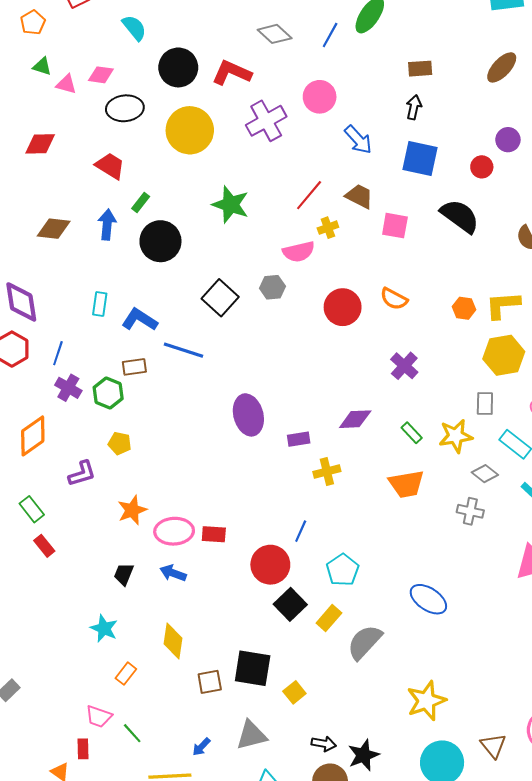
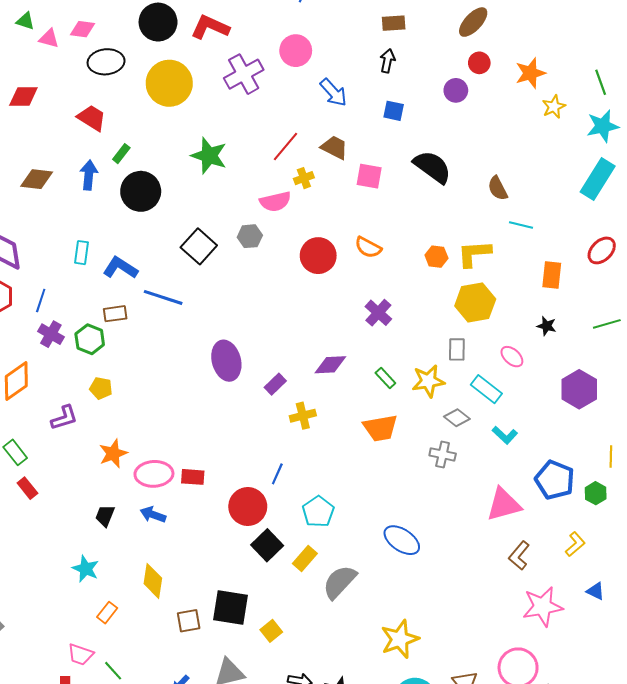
purple circle: (508, 140) -> (456, 90), moved
blue square: (420, 159) -> (394, 111), size x0.6
red circle: (482, 167) -> (479, 63), moved
purple rectangle: (299, 439) -> (275, 384), turned -35

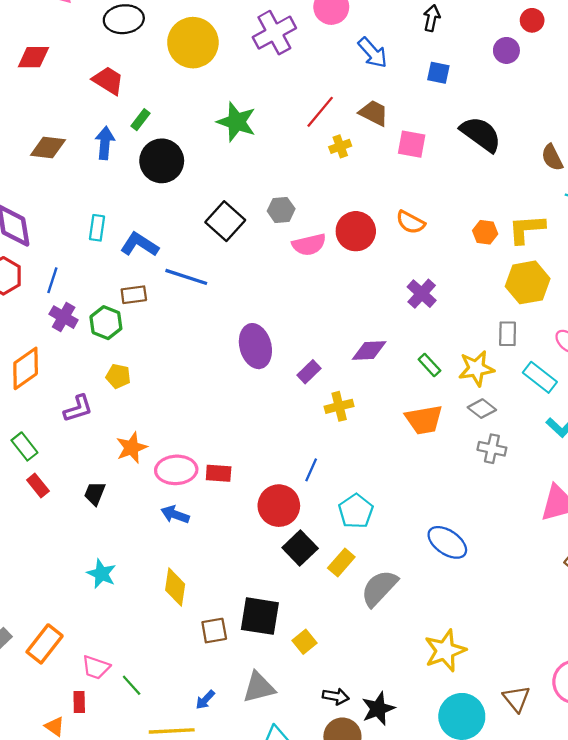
pink semicircle: (275, 202) -> (309, 245), moved
gray diamond: (457, 418) -> (482, 409), moved
black trapezoid: (105, 516) -> (95, 493), moved
orange rectangle: (107, 613) -> (45, 644), moved, size x1.6

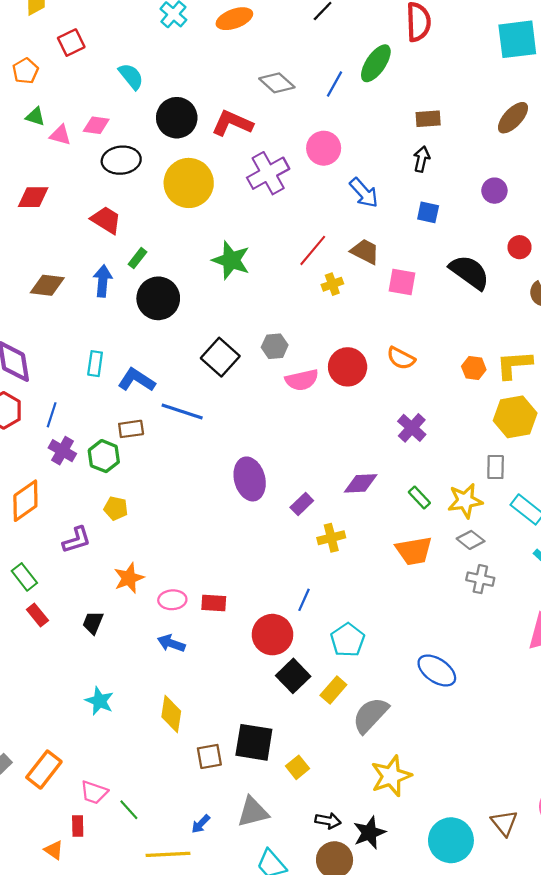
red circle: (532, 20) -> (520, 247), moved
pink ellipse: (176, 470) -> (172, 600), size x0.7
yellow star: (445, 651) -> (391, 776), moved

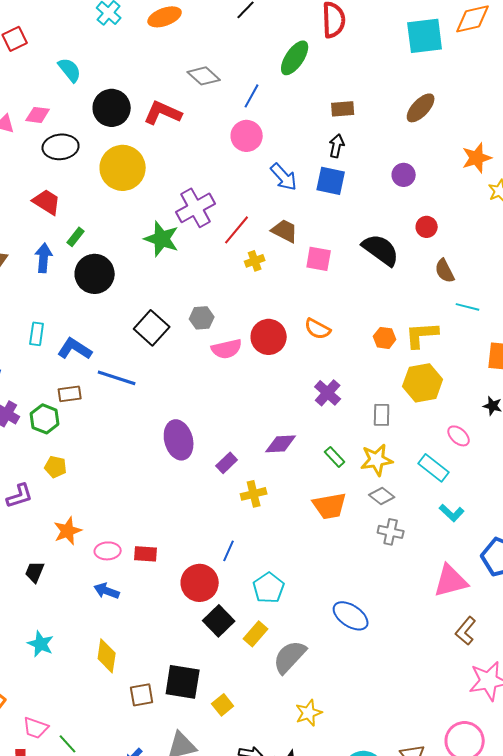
blue line: (335, 84) -> (252, 96), moved
purple cross: (268, 173) -> (196, 208), moved
blue square: (428, 212) -> (331, 181), moved, size x1.4
gray rectangle: (496, 467) -> (382, 415), moved
yellow star: (391, 776) -> (309, 713), size x0.7

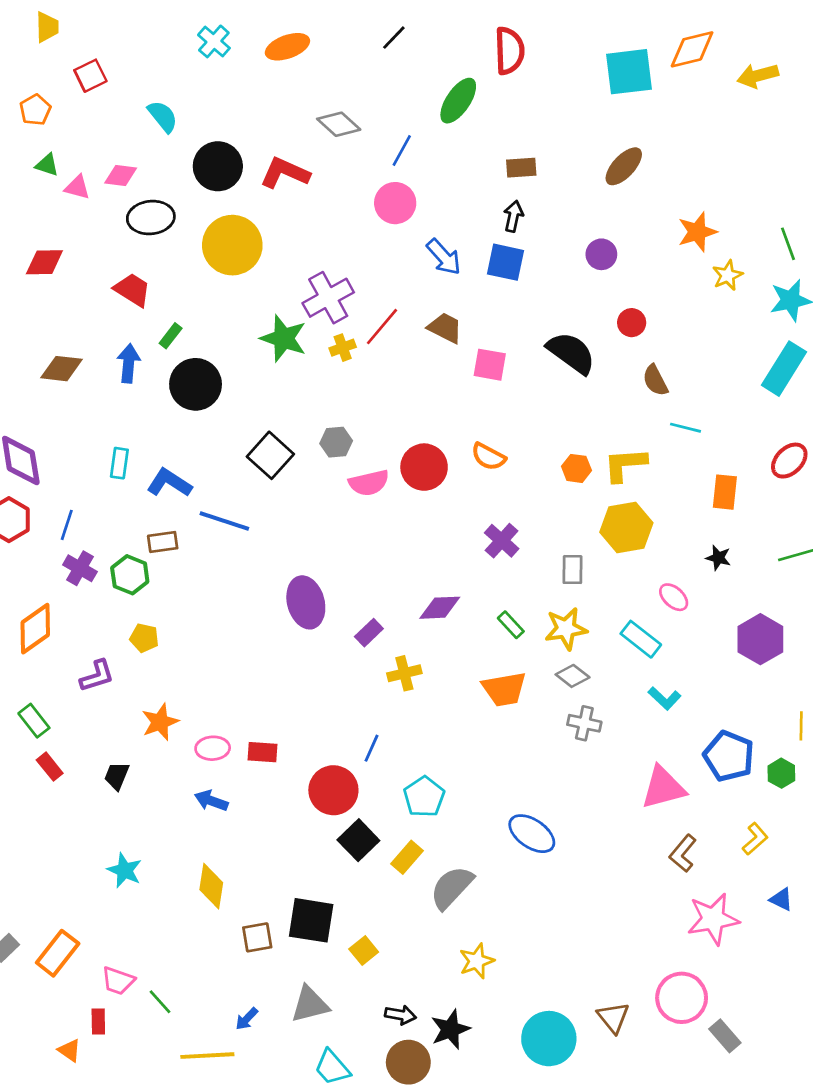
yellow cross: (255, 261) -> (343, 348), moved

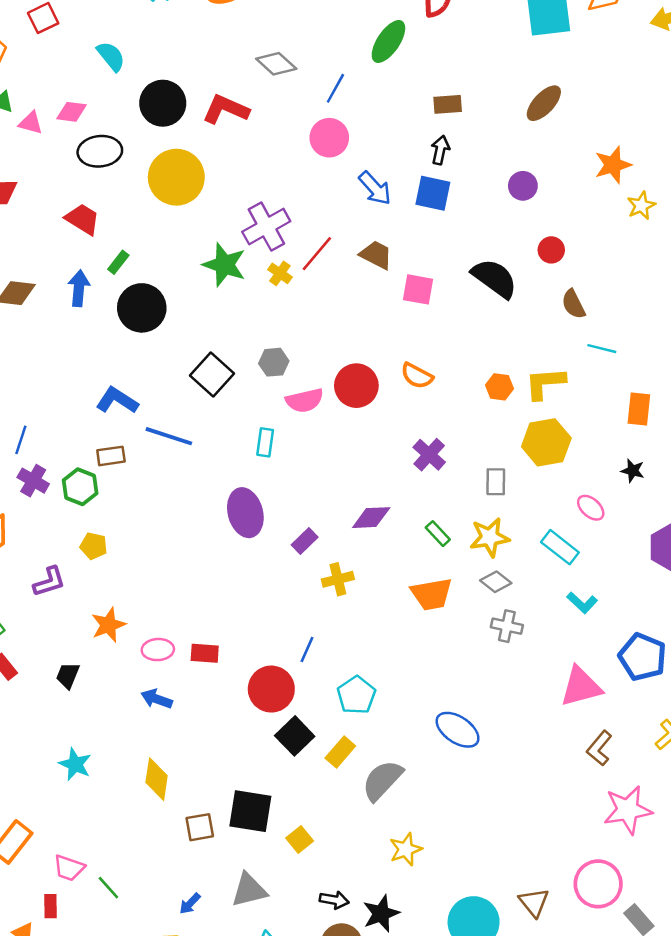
yellow cross: (343, 348) -> (280, 273), turned -35
cyan rectangle: (119, 463) -> (265, 442), moved

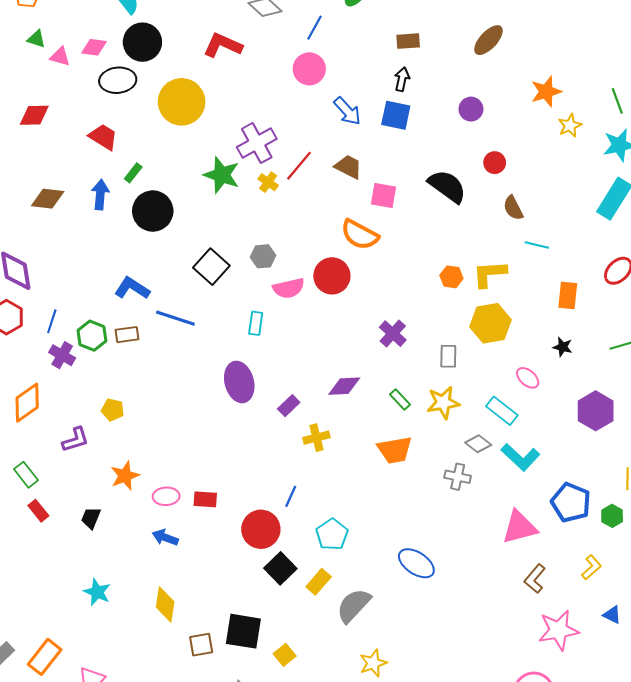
black circle: (163, 103) -> (142, 42), moved
orange semicircle: (417, 376) -> (360, 235), moved, size x1.4
green hexagon: (80, 487) -> (92, 336), moved
gray diamond: (496, 582) -> (478, 444), moved
cyan L-shape: (582, 603) -> (520, 457), size x1.5

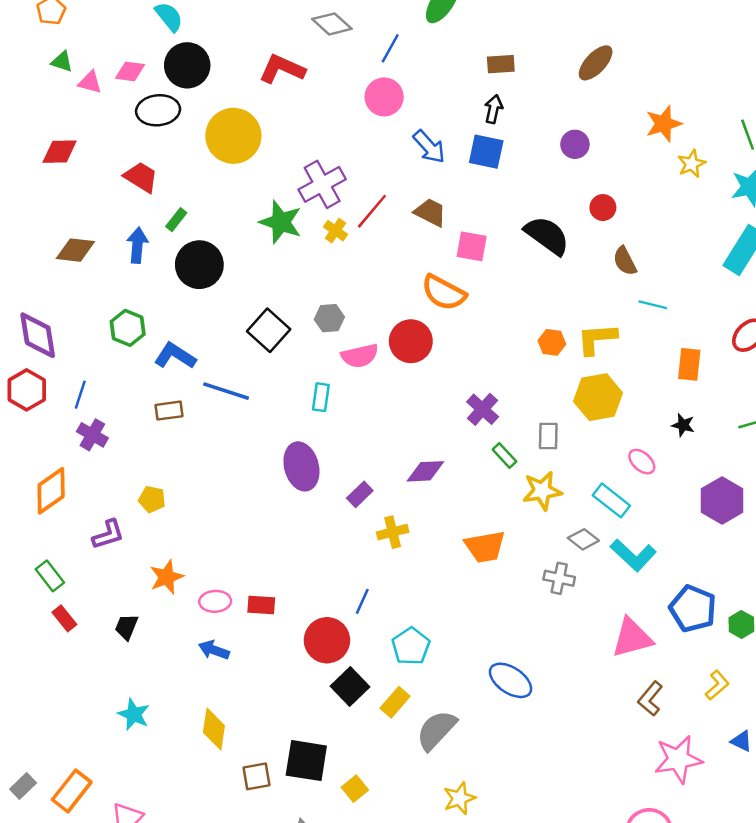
green hexagon: (92, 336) -> (128, 328), moved
green rectangle: (400, 399) -> (504, 455), moved

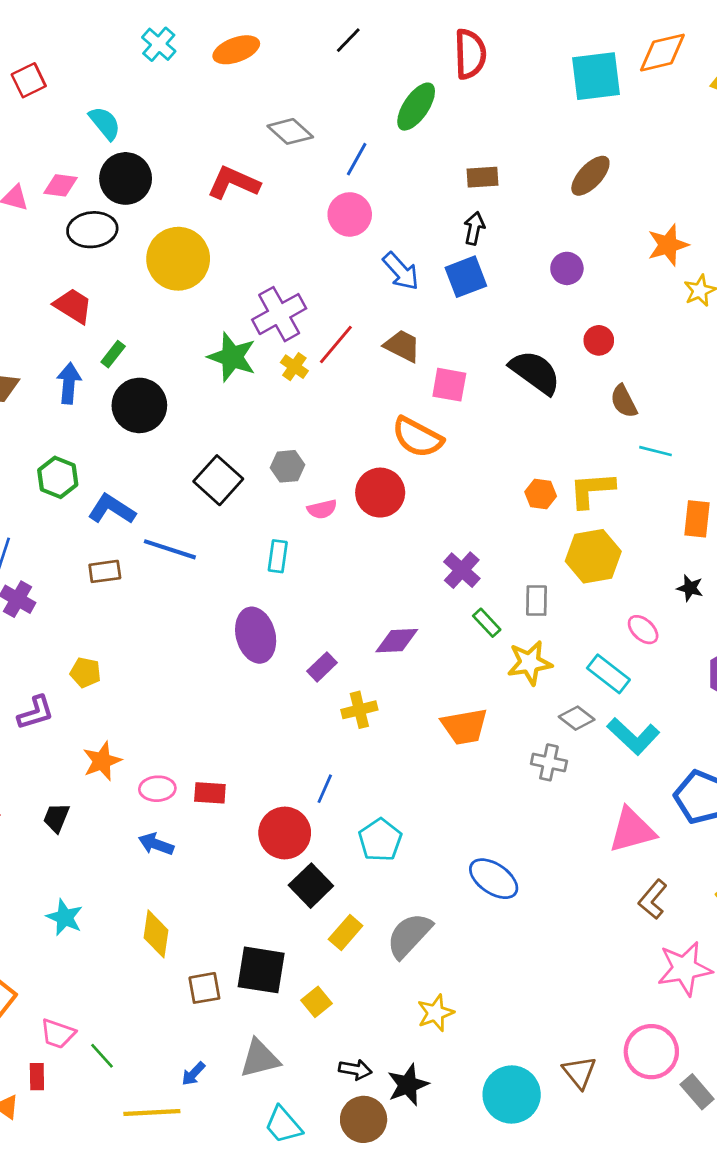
blue square: (486, 152) -> (466, 277), turned -33
pink semicircle: (360, 356) -> (322, 509), size x0.7
yellow rectangle: (395, 702) -> (346, 933), moved

